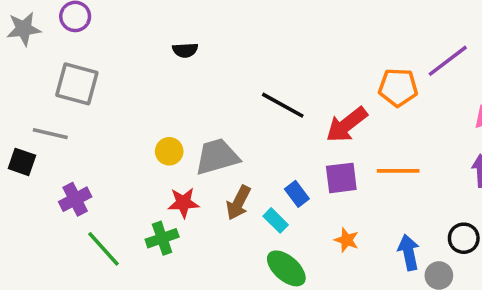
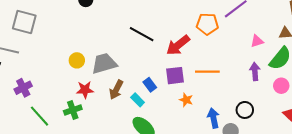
orange star: (347, 240) -> (186, 100), moved

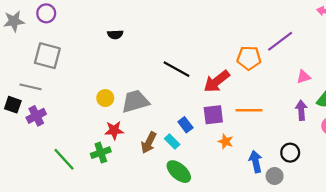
purple cross: (23, 88) -> (36, 116), moved
brown arrow: (116, 90) -> (149, 143), moved

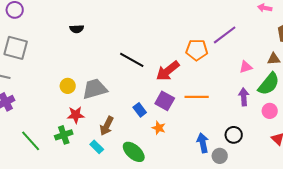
purple square: (213, 115) -> (165, 101), turned 36
cyan rectangle: (172, 141) -> (97, 147), moved
orange star: (226, 141) -> (159, 128), moved

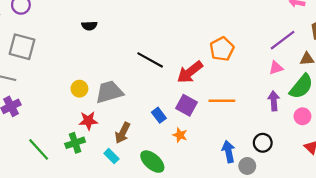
purple line: (225, 35) -> (283, 40), moved
orange pentagon: (197, 50) -> (222, 49), turned -30

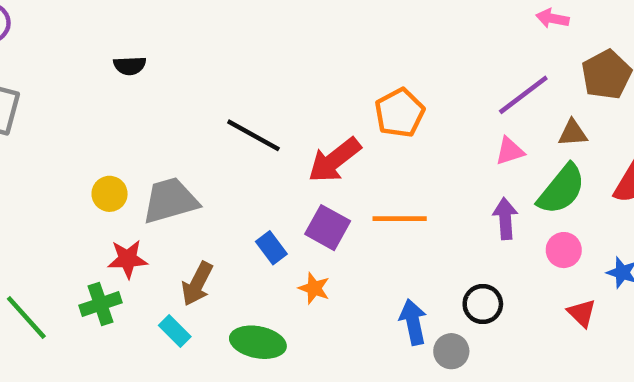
green ellipse: (152, 162) -> (258, 342), turned -30

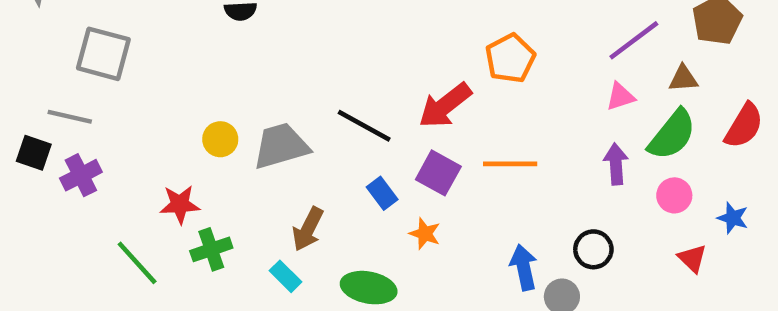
black line: (253, 135) -> (364, 126), moved
red star: (128, 259) -> (180, 204), moved

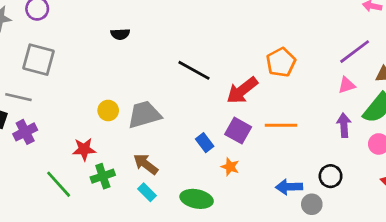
black line: (364, 126) -> (194, 70), moved
brown arrow: (308, 229) -> (146, 164), moved, turned 100
blue arrow: (524, 267) -> (289, 187), turned -80

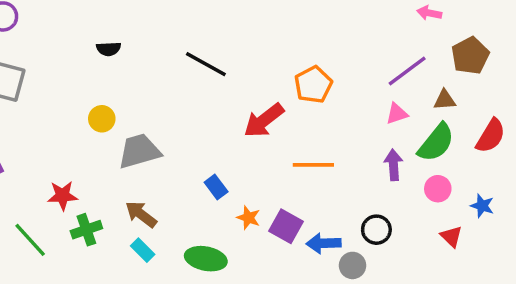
black line: (194, 70) -> (206, 64), moved
yellow circle: (108, 110) -> (102, 119), moved
purple square: (238, 131) -> (286, 226), moved

